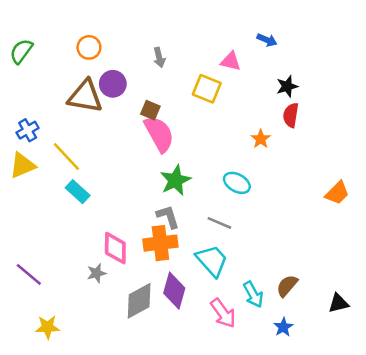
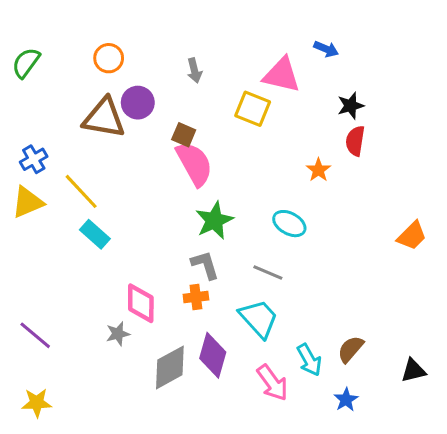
pink triangle: (231, 61) -> (282, 75), size x1.5
orange cross: (160, 243) -> (196, 297), size x0.6
yellow star: (48, 327) -> (37, 403), moved

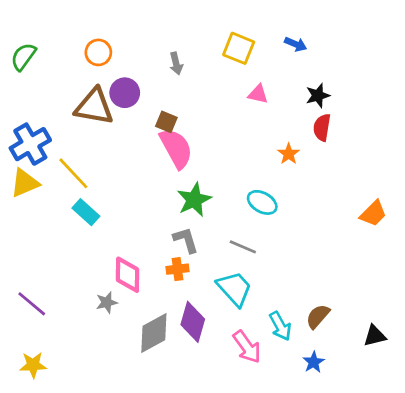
pink triangle: (282, 75) -> (258, 94), moved, size x0.6
yellow square: (253, 109) -> (239, 48), moved
blue cross: (34, 159) -> (30, 144), size x1.6

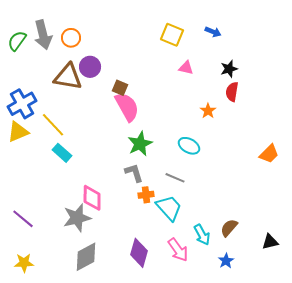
gray arrow: (176, 64) -> (43, 35), moved, size x1.8
orange cross: (178, 269) -> (146, 195), moved
gray star: (107, 302) -> (77, 218), size x1.8
purple diamond: (193, 322) -> (139, 253), moved
gray diamond: (154, 333) -> (86, 257), moved

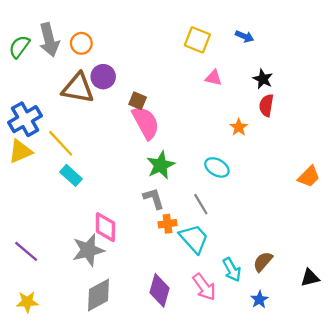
black star: (229, 69) -> (263, 79), turned -30
gray line: (175, 178) -> (201, 204), turned 36

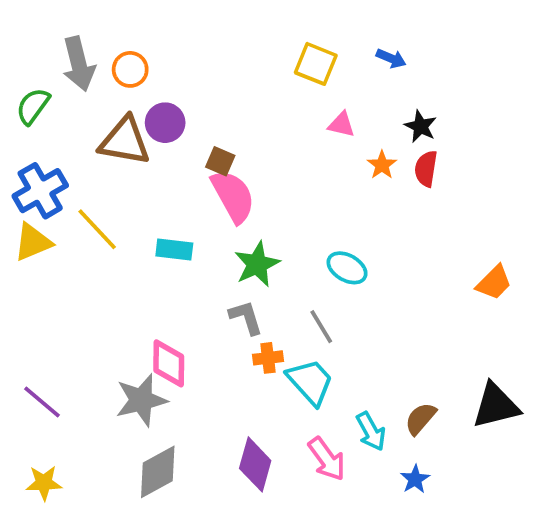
green semicircle: (19, 47) -> (33, 106), moved
orange star: (239, 127) -> (382, 165), moved
cyan rectangle: (71, 175) -> (174, 249), moved, turned -35
black triangle: (310, 278) -> (496, 406), moved, size x1.6

